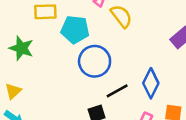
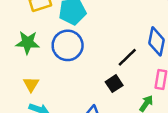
blue circle: (95, 61) -> (68, 45), moved

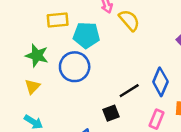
yellow triangle: (31, 84) -> (32, 87), moved

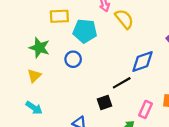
blue circle: (75, 67) -> (73, 59), size x0.6
blue diamond: (160, 82) -> (142, 61), moved, turned 45

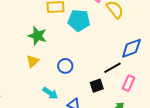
blue circle: (73, 59) -> (65, 66), moved
cyan arrow: (34, 108) -> (50, 93), moved
pink rectangle: (146, 109) -> (128, 83), moved

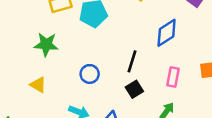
yellow triangle: (33, 61) -> (38, 85), moved, turned -32
black line: (112, 68) -> (132, 61), moved, turned -30

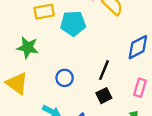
yellow triangle: (38, 85) -> (17, 83), size x1.5

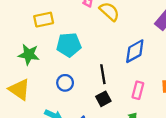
cyan pentagon: (73, 23) -> (69, 45), moved
black line: (104, 70) -> (103, 74), turned -30

